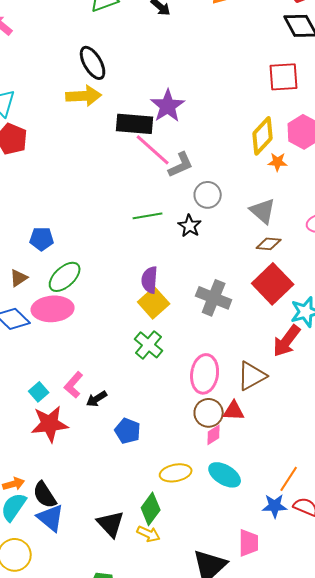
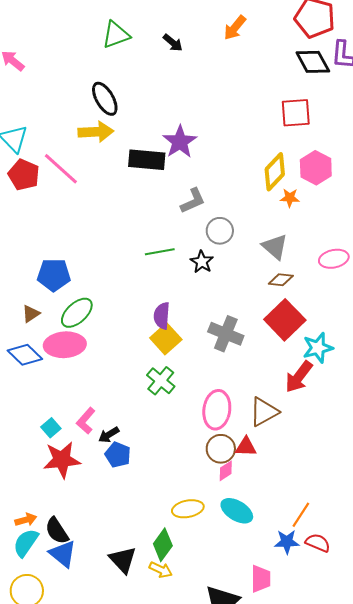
pink line: (153, 150) -> (61, 169), moved
blue pentagon: (42, 239) -> (54, 275), size x1.4
blue pentagon: (128, 431) -> (118, 455), moved

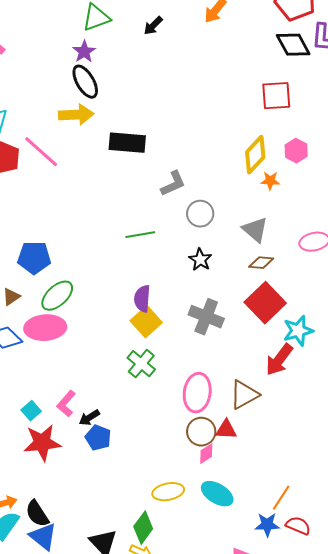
black arrow: (173, 43) -> (153, 26), turned 95
purple star: (180, 142) -> (84, 52), moved, size x0.7
pink hexagon: (316, 168) -> (296, 151), size x0.7
black star: (202, 262) -> (200, 260), moved

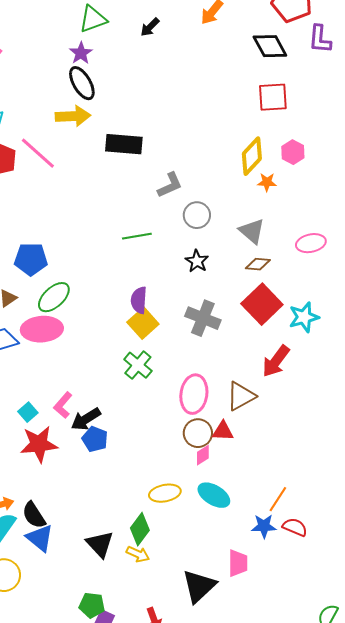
black diamond: (293, 45) -> (270, 46), moved
cyan star: (298, 331) -> (304, 317), moved
black arrow: (89, 418) -> (86, 419), size x1.4

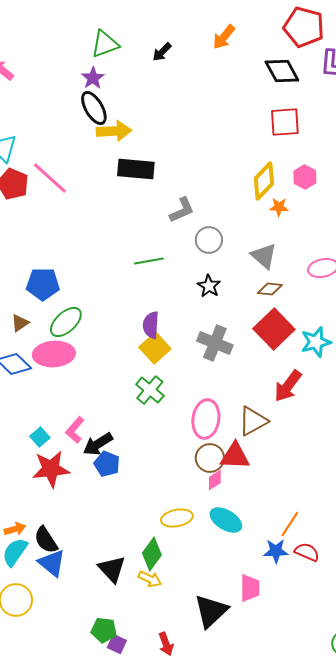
yellow arrow: (73, 116) -> (114, 131), moved
red triangle: (223, 431) -> (235, 456), size x1.4

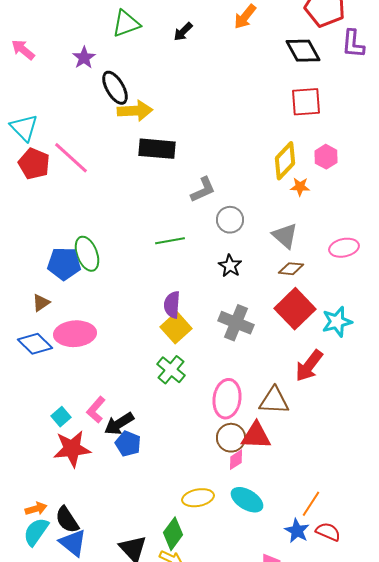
purple star: (93, 78) -> (84, 58), moved
green ellipse: (66, 322) -> (87, 254), moved, turned -68
brown triangle: (253, 421) -> (274, 401), turned 32
blue star: (276, 551) -> (297, 531), turned 30

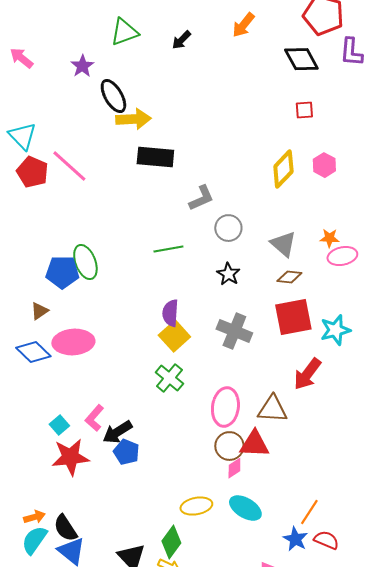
red square: (306, 102) -> (304, 110), size x0.6
orange star: (300, 187) -> (329, 238), moved
red square: (295, 309) -> (293, 317), turned 33

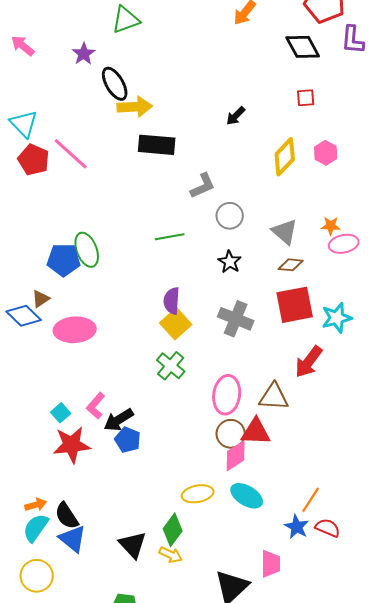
black arrow: (181, 40) -> (236, 116), moved
blue diamond: (33, 352) -> (24, 316), moved
pink diamond: (234, 468) -> (236, 456), size x1.5

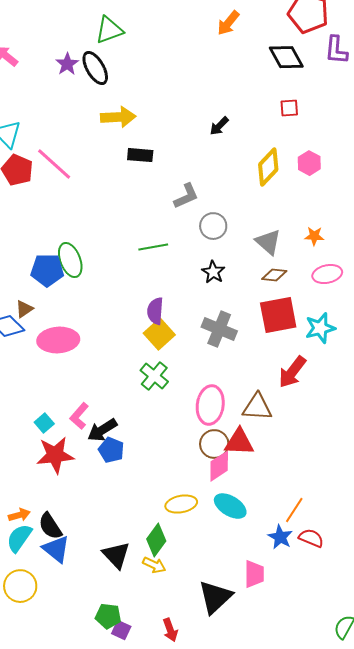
black ellipse: (115, 84) -> (95, 68), moved
black rectangle: (157, 145) -> (140, 155), size x0.7
pink ellipse: (344, 244) -> (327, 274), moved

